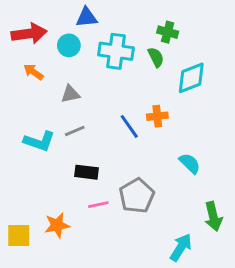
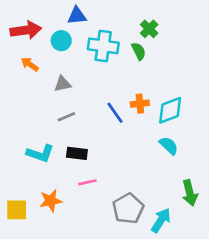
green cross: (168, 32) -> (149, 29), turned 30
cyan diamond: (191, 78) -> (170, 110), moved
cyan L-shape: (39, 141) -> (40, 153), moved
gray pentagon: (137, 196) -> (128, 209), moved

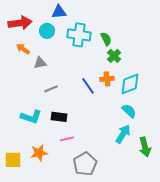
green cross: (149, 29) -> (114, 56), moved
gray triangle: (63, 84) -> (40, 63), moved
gray pentagon: (128, 209) -> (85, 164), moved
cyan arrow: (161, 220) -> (123, 134), moved

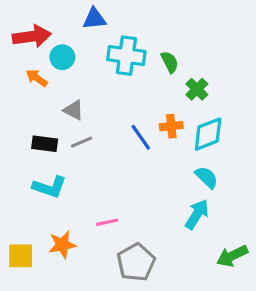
cyan circle: (47, 31) -> (62, 57), moved
green cross: (114, 56) -> (197, 89), moved
gray triangle: (40, 63) -> (74, 110), moved, turned 40
black rectangle: (59, 117) -> (45, 144), moved
green arrow: (145, 147) -> (232, 256), moved, turned 78

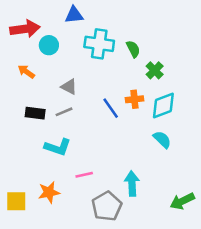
orange arrow: (37, 78) -> (26, 72), moved
gray triangle: (74, 110) -> (69, 87), moved
cyan L-shape: (49, 187) -> (58, 147), moved
cyan arrow: (197, 214) -> (132, 184), moved, turned -35

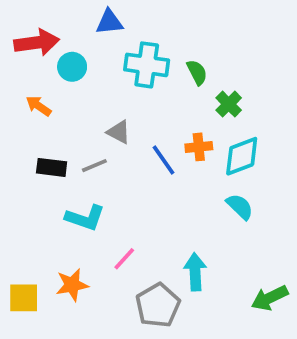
gray triangle: (69, 87) -> (119, 132), moved
pink line: (84, 175) -> (124, 259), turned -36

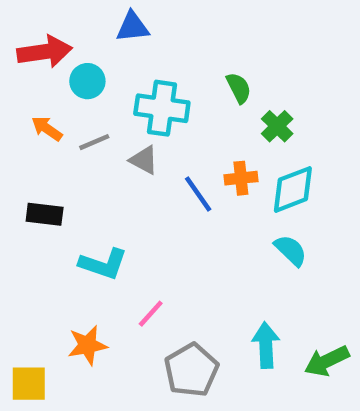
cyan cross: (147, 65) -> (162, 108), moved
gray line: (94, 166) -> (94, 142), moved
black rectangle: (52, 167) -> (45, 214), moved
cyan arrow: (195, 272) -> (266, 345), moved
yellow square: (24, 298) -> (29, 384), moved

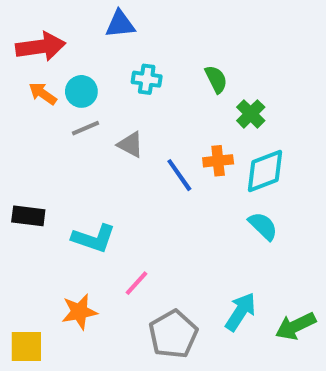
cyan circle: (87, 81) -> (81, 91), moved
cyan cross: (162, 108) -> (147, 79), moved, size x0.6
orange arrow: (47, 129) -> (43, 93), moved
black rectangle: (45, 214) -> (28, 216), moved
cyan arrow: (266, 345) -> (241, 312), turned 36

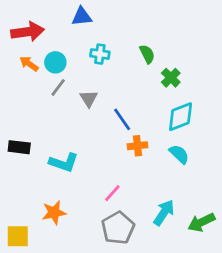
gray line: (85, 128) -> (58, 87), turned -30
gray triangle: (130, 144) -> (89, 99), turned 30
orange cross: (218, 161) -> (137, 146), moved
pink line: (136, 283) -> (112, 193), moved

